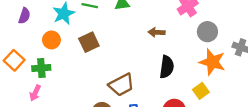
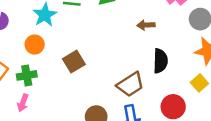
brown square: (89, 42) -> (74, 62), moved
brown trapezoid: (121, 85) -> (130, 84), moved

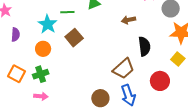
brown square: (74, 62) -> (74, 38), moved
pink arrow: (23, 103) -> (41, 96), turned -96

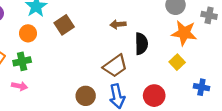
brown arrow: (129, 20) -> (118, 24), moved
red circle: (160, 81) -> (154, 96), moved

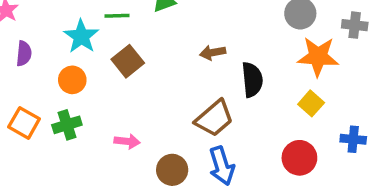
pink arrow: (19, 86) -> (127, 141), moved
red circle: (154, 96) -> (299, 158), moved

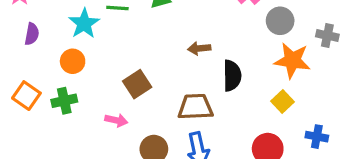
brown square: (128, 61) -> (137, 84), moved
brown trapezoid: (214, 118) -> (195, 107), turned -147

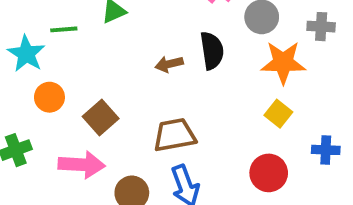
orange circle: (73, 61) -> (49, 97), moved
black semicircle: (232, 76) -> (212, 51), moved
pink arrow: (116, 120) -> (82, 165), size x1.6

